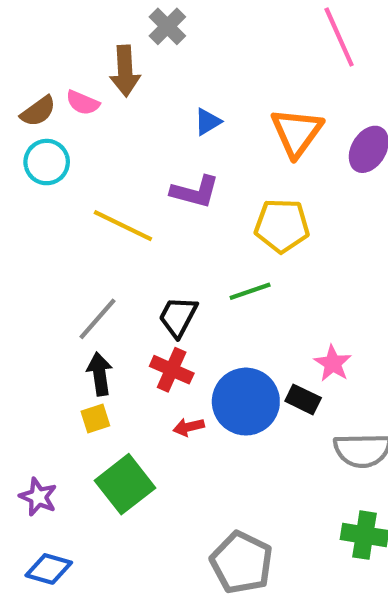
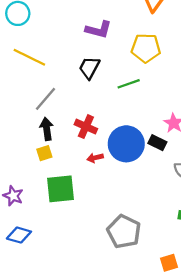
yellow line: (123, 226) -> (29, 57), moved
black trapezoid: (178, 317) -> (89, 68), moved
green square: (125, 484) -> (60, 189), turned 32

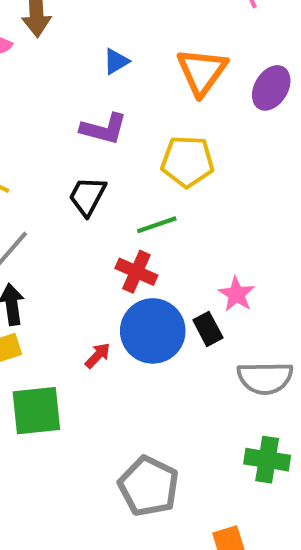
red cross: (86, 127) -> (136, 272), moved
black rectangle: (157, 143) -> (208, 329), turned 36
red arrow: (95, 158) -> (98, 355), turned 147

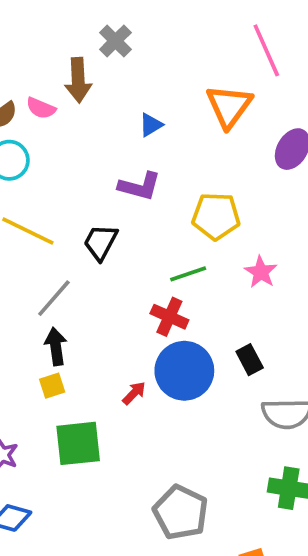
orange triangle: (202, 72) -> (229, 106), moved
black trapezoid: (87, 196) -> (101, 242), moved
pink star: (236, 294) -> (261, 272), moved
black rectangle: (208, 329) -> (250, 360), moved

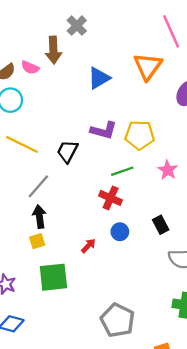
blue triangle: (151, 125) -> (99, 78), size x1.5
purple L-shape: (140, 186) -> (104, 130), moved
blue circle: (184, 371) -> (120, 232), size x0.5

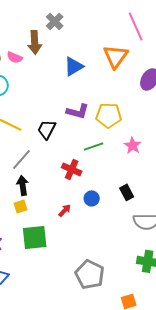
red cross: (111, 198) -> (72, 169), moved

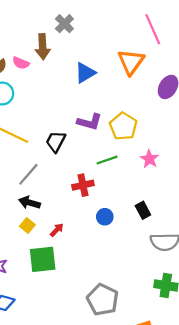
yellow pentagon: (109, 115) -> (123, 126), turned 30
red cross: (72, 169) -> (83, 185), turned -36
black arrow: (23, 185) -> (30, 203), turned -66
yellow square: (21, 206) -> (27, 225), turned -32
red arrow: (65, 210) -> (57, 230), moved

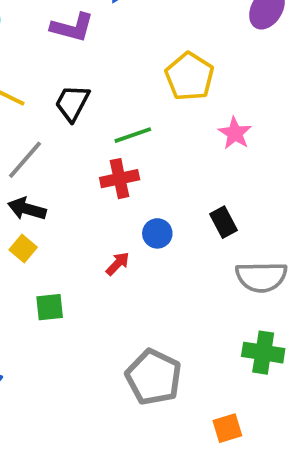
purple L-shape: (90, 122) -> (72, 27), moved
green line: (107, 160) -> (133, 135), moved
red arrow: (57, 230) -> (118, 264), moved
green square: (43, 259) -> (50, 307), size x0.6

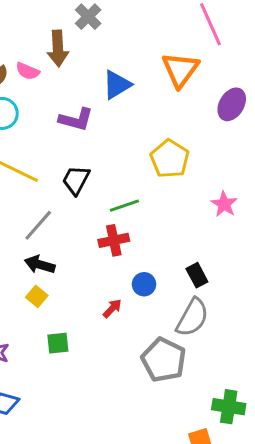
pink star: (235, 133) -> (224, 204), moved
gray semicircle: (261, 277) -> (192, 317), moved, turned -60
green cross: (263, 353) -> (229, 407), moved
gray pentagon: (154, 377) -> (164, 360), moved

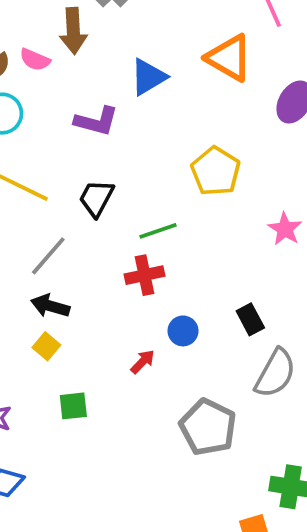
orange triangle: (180, 70) -> (229, 58), turned -36
gray semicircle: (192, 317) -> (275, 373), moved

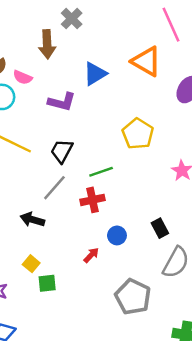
pink semicircle: (35, 60) -> (23, 77), moved
gray line: (48, 256) -> (54, 188), moved
yellow square: (46, 346) -> (31, 264), moved

